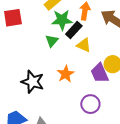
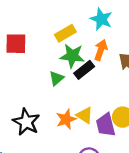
yellow triangle: (84, 45) -> (85, 115), moved

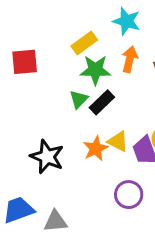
black rectangle: (84, 70) -> (102, 102), moved

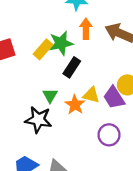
yellow rectangle: (84, 43) -> (43, 49), moved
green triangle: (79, 99) -> (50, 95), moved

